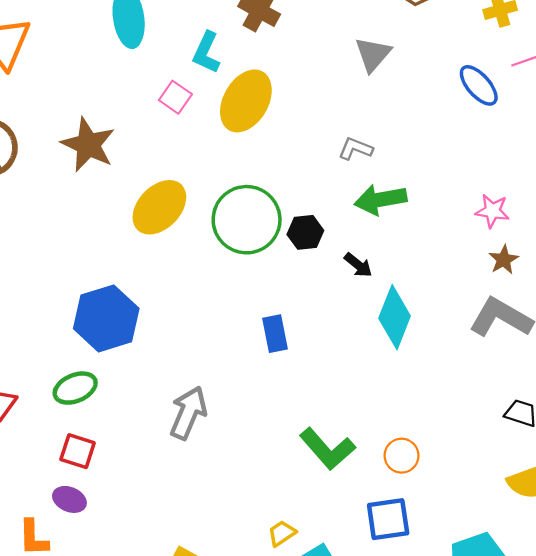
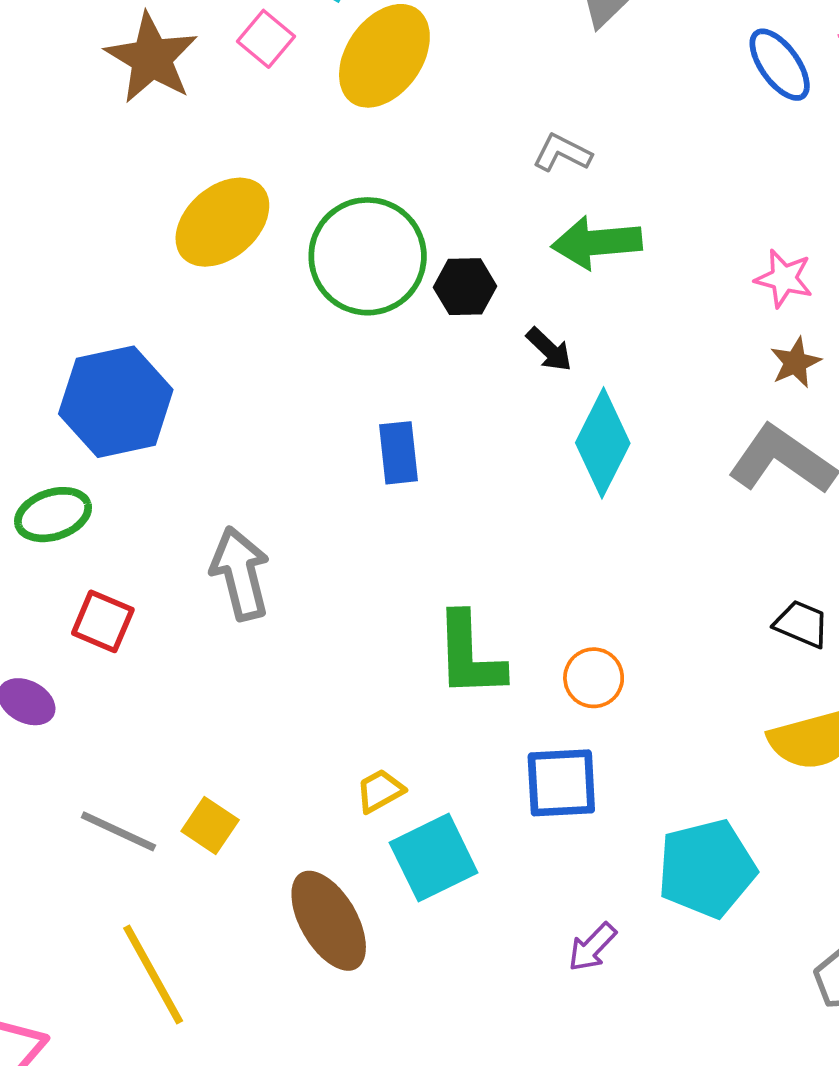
brown star: (88, 145) -> (151, 58), moved
gray arrow: (188, 413) -> (240, 573), turned -42
green L-shape: (327, 449) -> (469, 655), turned 34
red square: (78, 451) -> (103, 621), moved

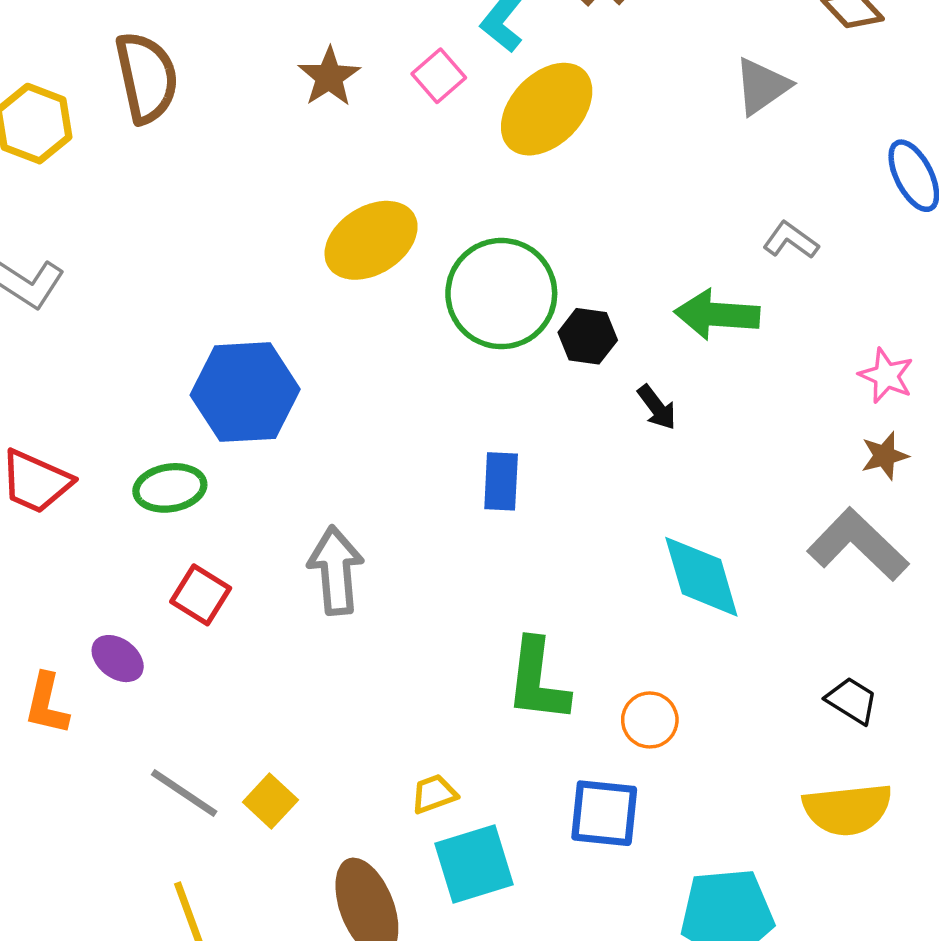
brown star: (151, 58) -> (329, 77), size x0.7
gray L-shape: (562, 153) -> (791, 240), moved
cyan diamond: (603, 443) -> (701, 577), moved, turned -52

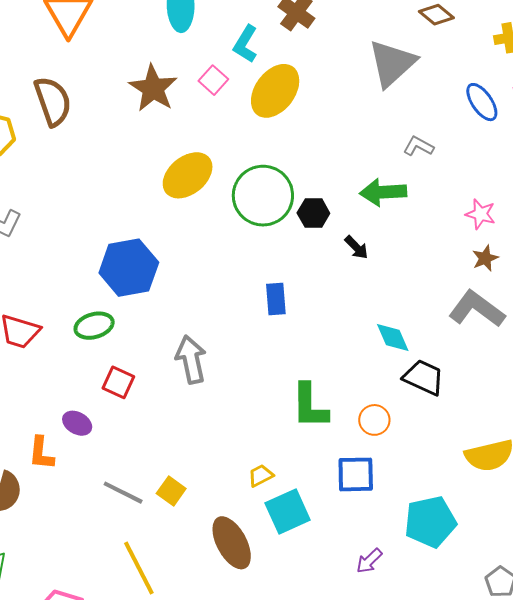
brown star: (329, 77) -> (153, 88), size x1.4
gray triangle: (762, 86) -> (392, 63), size x1.5
cyan diamond: (701, 577) -> (393, 337), size x0.7
black trapezoid: (852, 701) -> (424, 377), moved, size x1.4

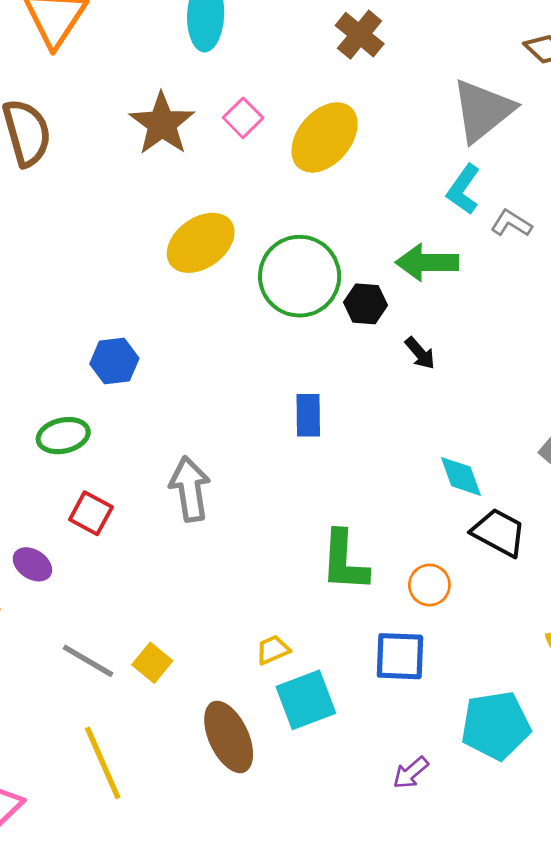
cyan L-shape: (245, 44) -> (463, 189), moved
green arrow: (383, 192) -> (427, 262), moved
blue hexagon: (129, 268) -> (114, 361), size x0.6

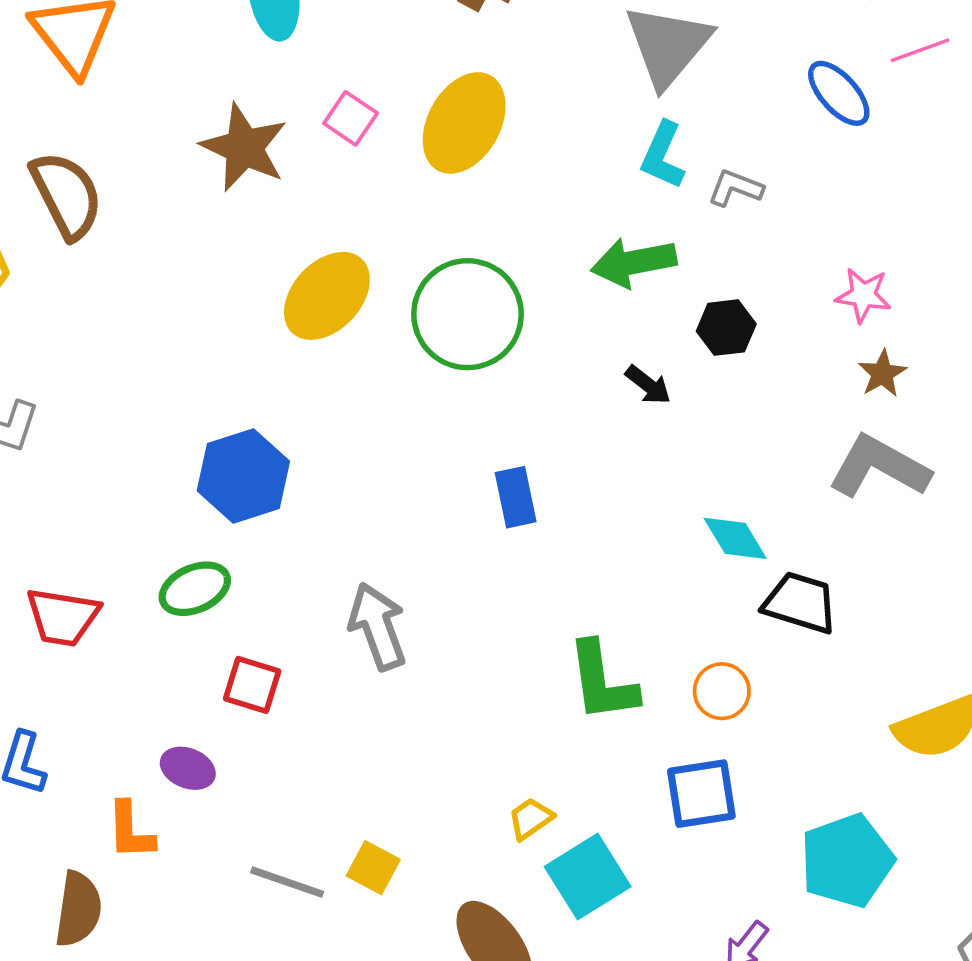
black hexagon: (366, 304) -> (726, 328), moved
blue hexagon: (114, 361) -> (243, 476), size x1.4

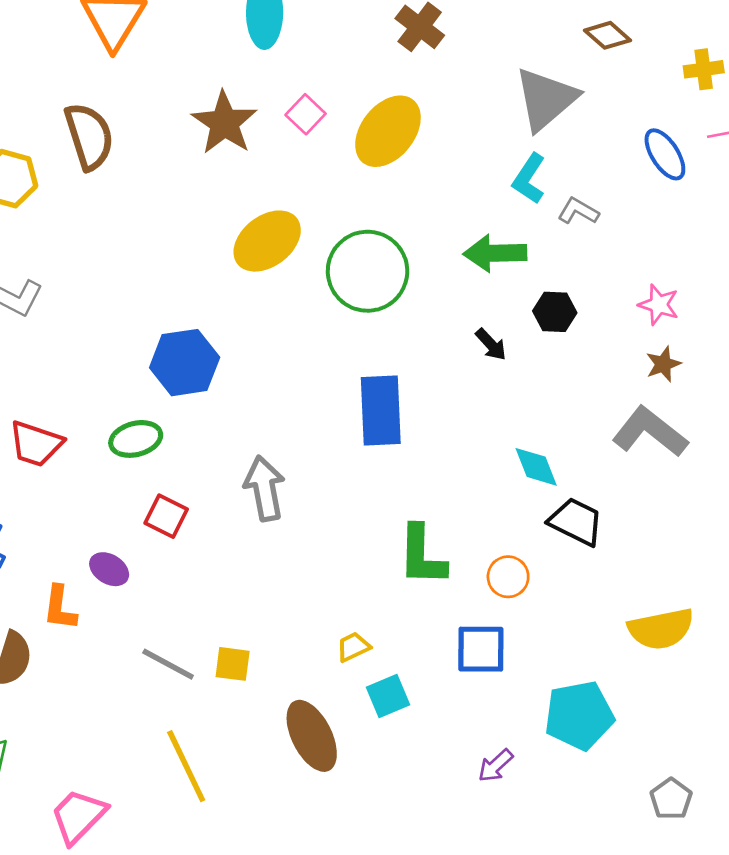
blue rectangle: (516, 497) -> (381, 411), size x1.6
yellow square: (373, 868) -> (233, 664), turned -30
cyan square: (588, 877) -> (388, 696), size x0.7

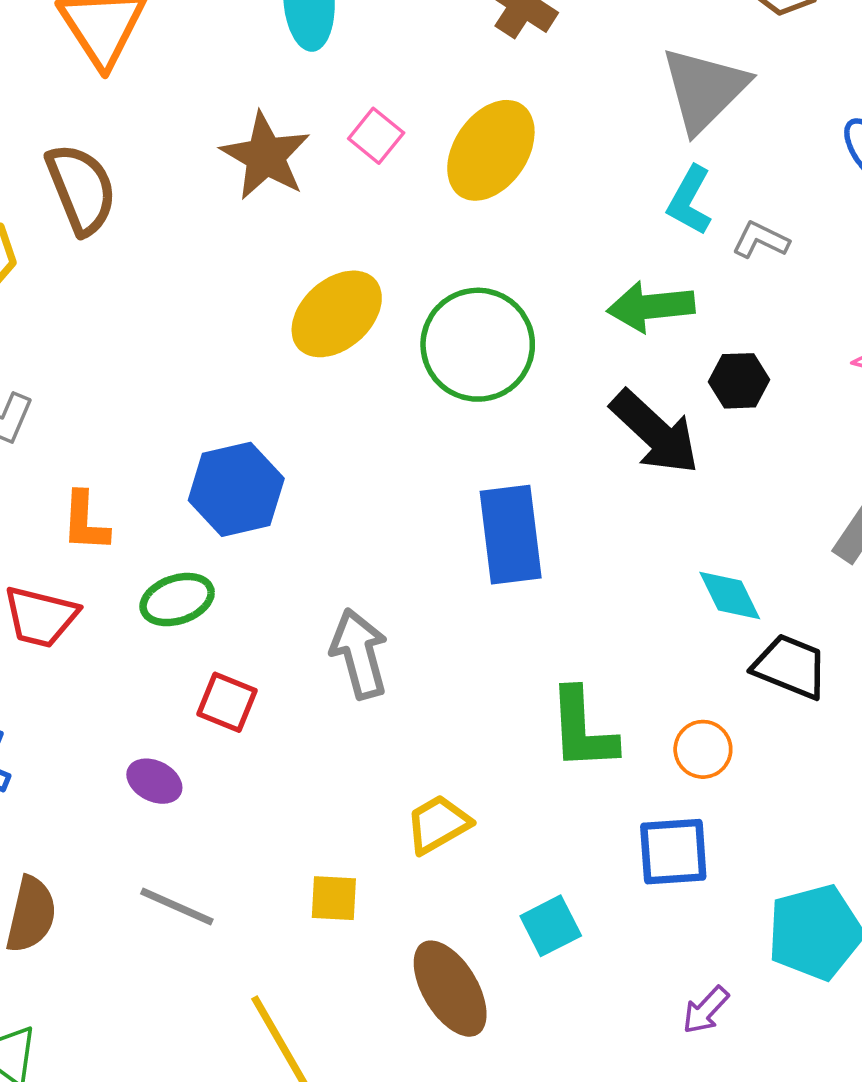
black arrow: (491, 344) -> (655, 432), size x2.0
orange L-shape: (60, 608) -> (85, 522), moved
yellow trapezoid: (353, 647) -> (438, 824), moved, size x1.4
gray line: (168, 664) -> (177, 906), moved

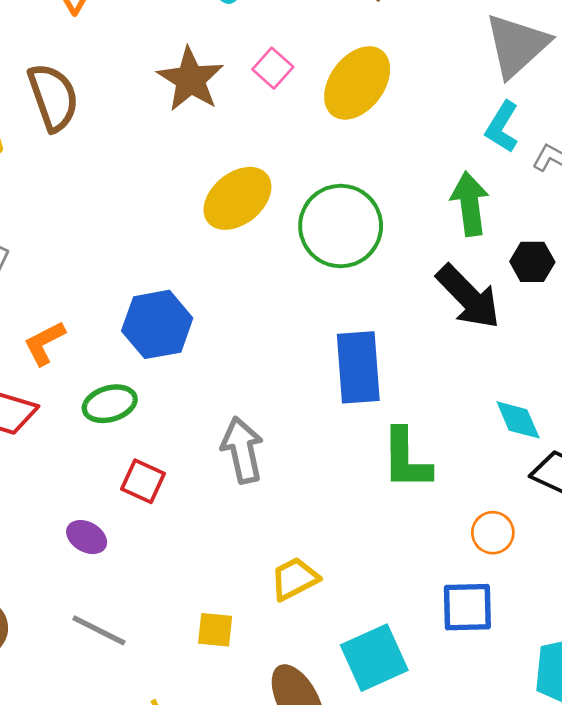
green arrow: (651, 307) -> (470, 204), turned 86
orange L-shape: (85, 522) -> (45, 343), turned 57
green L-shape: (582, 729) -> (406, 459), moved
cyan square: (551, 926) -> (374, 658), size x1.5

